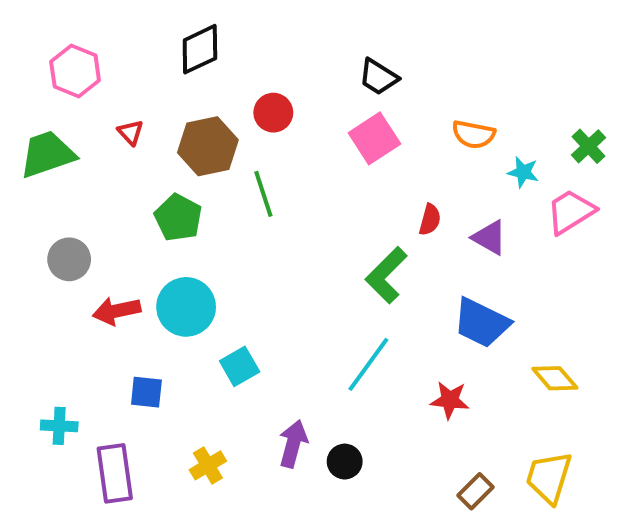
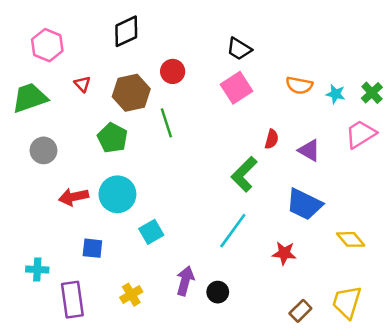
cyan star: (523, 172) -> (336, 94), moved
gray circle: (69, 259) -> (44, 150), moved

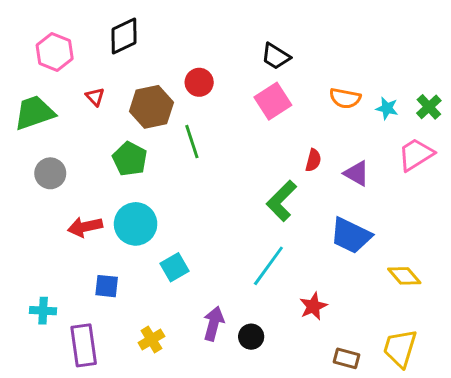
black diamond: (126, 31) -> (124, 36), moved
red star: (284, 253) -> (313, 306), moved, turned -30
brown rectangle: (300, 311) -> (347, 358), turned 60

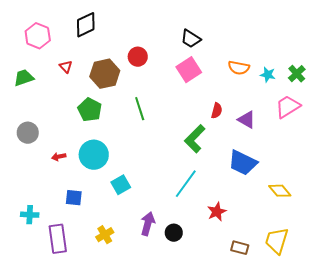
green trapezoid: (34, 113) -> (24, 78), size x0.7
green line: (192, 142) -> (140, 109), moved
gray circle: (50, 173) -> (28, 133), moved
red arrow: (85, 227) -> (59, 157), size x0.6

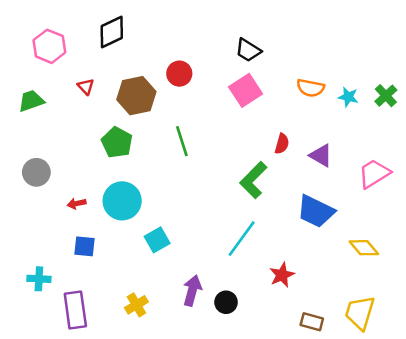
pink trapezoid: (288, 107) -> (374, 174), moved
blue square: (74, 198) -> (84, 246), moved

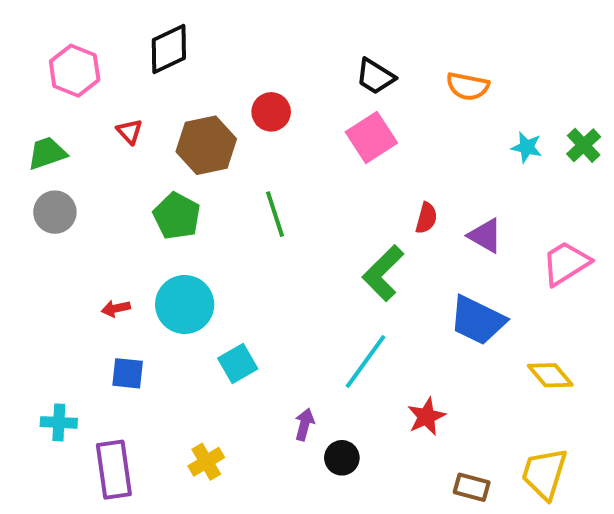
orange semicircle: (310, 88) -> (468, 86), moved
gray circle: (36, 172) -> (55, 212), moved
purple arrow: (192, 291) -> (305, 424), moved, size x0.7

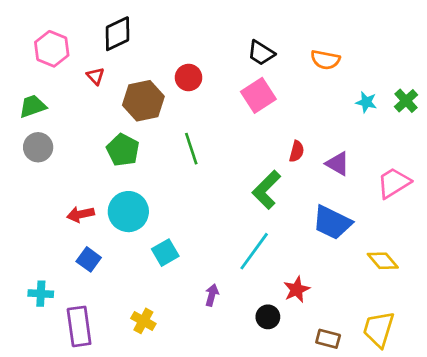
red triangle: (130, 132) -> (96, 76), moved
red arrow: (116, 308) -> (80, 214), size x1.4
blue square: (128, 373) -> (89, 259), turned 30
black circle: (342, 458) -> (268, 317), moved
yellow cross: (206, 462) -> (143, 321), turned -30

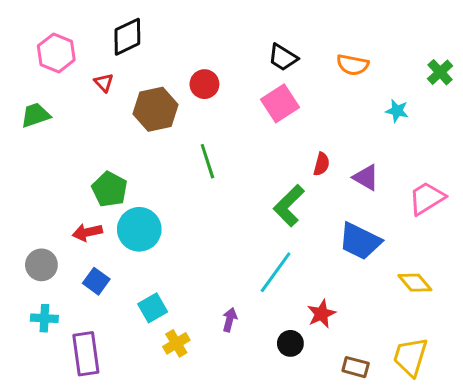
green cross: (406, 101) -> (440, 72), moved
gray circle: (38, 147) -> (41, 265), moved
green pentagon: (123, 150) -> (110, 189), moved
cyan square: (165, 253) -> (153, 308), moved
yellow cross: (143, 321) -> (176, 343), moved, turned 30

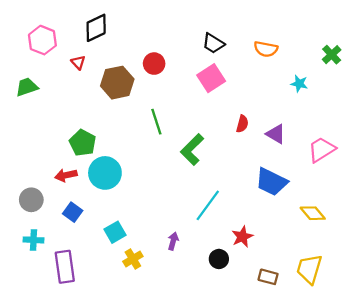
green L-shape: (289, 206) -> (192, 150), moved

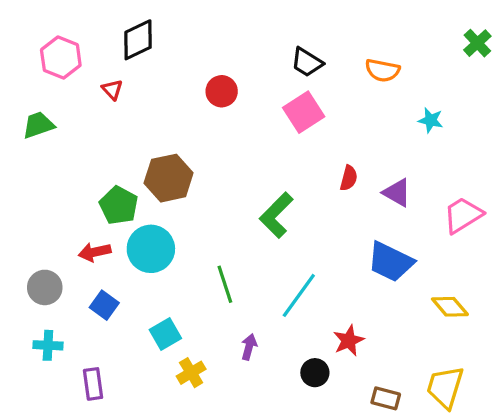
green cross: (332, 55) -> (477, 43), moved
brown hexagon: (117, 83) -> (169, 178), moved
green line: (156, 122) -> (225, 284), moved
purple rectangle: (65, 267) -> (93, 384), size x0.7

